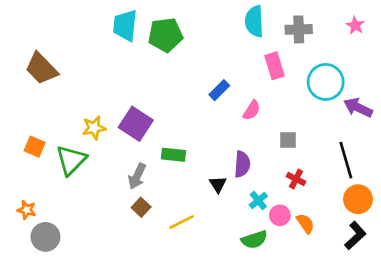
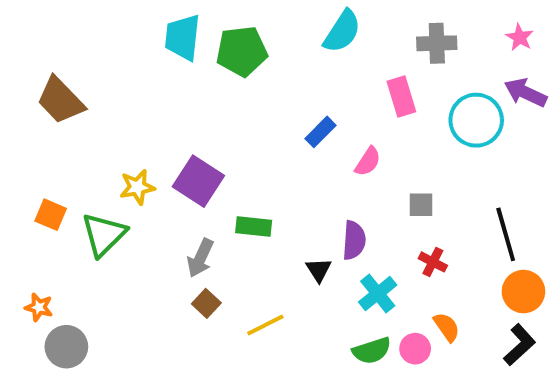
cyan semicircle: (254, 21) -> (342, 31), moved, turned -144
purple arrow: (358, 108) -> (525, 93), moved
cyan cross: (258, 201) -> (378, 293), size x1.4
pink circle: (280, 215) -> (415, 349), moved

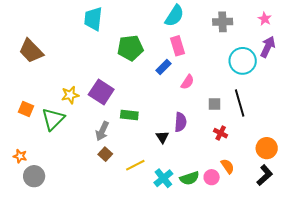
green pentagon: (242, 51) -> (130, 48), moved
purple arrow: (525, 93) -> (268, 47), turned 90
pink rectangle: (401, 96) -> (177, 46), moved
black line: (506, 234) -> (240, 103), moved
cyan cross: (378, 293) -> (163, 178), moved

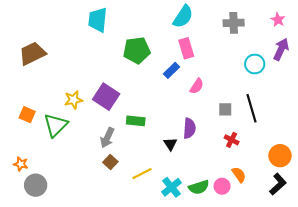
brown trapezoid: (31, 51) -> (32, 53), turned 108
cyan circle: (243, 61) -> (255, 64), size x0.7

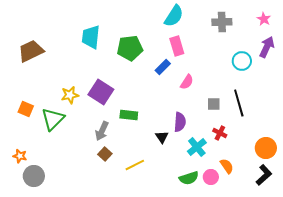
cyan trapezoid: (98, 20) -> (91, 37), moved
cyan cross: (171, 187) -> (197, 147), moved

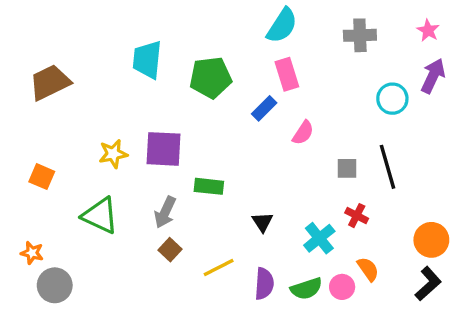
purple square: (101, 92) -> (163, 149), turned -30
green triangle: (53, 119) -> (100, 216), moved, turned -50
purple semicircle: (180, 122) -> (264, 284), moved

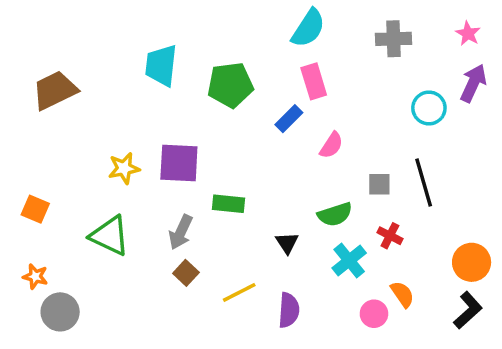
orange square: (42, 177) -> (35, 209), moved
green semicircle: (306, 289) -> (335, 214), moved

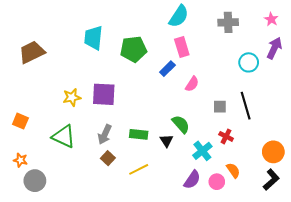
green rectangle: (229, 204) -> (139, 134), moved
green semicircle: (335, 214) -> (181, 124), moved, turned -114
purple semicircle: (289, 310) -> (192, 180), moved, turned 30

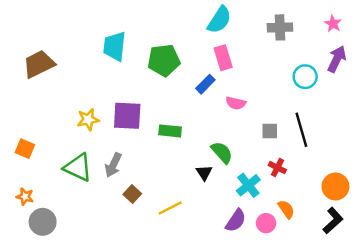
pink semicircle: (192, 84) -> (236, 103), turned 70
gray arrow: (105, 134) -> (113, 165), moved
green rectangle: (139, 134) -> (170, 131), moved

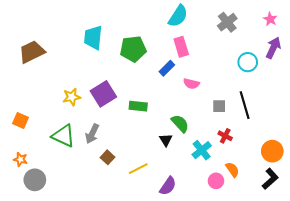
gray cross: (280, 27) -> (227, 22), turned -36
purple square: (127, 116) -> (103, 94), turned -35
purple semicircle: (236, 221) -> (168, 186), moved

